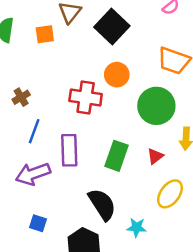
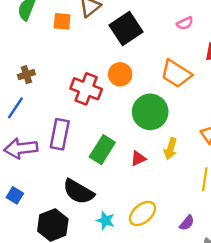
blue line: (34, 131) -> (15, 108), moved
yellow ellipse: (170, 194) -> (143, 213), moved
black semicircle: (102, 204) -> (78, 192), turned 140

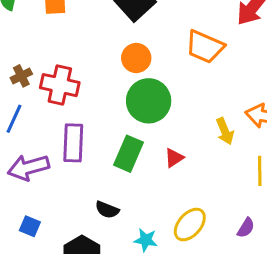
red cross: (86, 89) -> (60, 85), moved
green circle: (150, 112) -> (149, 101), moved
yellow arrow: (170, 149) -> (225, 131), moved, turned -30
black semicircle: (78, 192) -> (107, 210), size x0.6

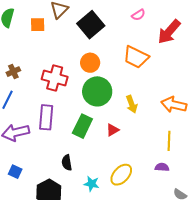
red cross: (60, 85) -> (55, 78), moved
yellow arrow: (225, 131) -> (132, 104), moved
black semicircle: (107, 210) -> (67, 163), turned 56
purple semicircle: (246, 228) -> (162, 167), moved, turned -120

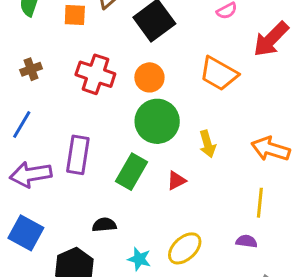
brown cross: (13, 72) -> (31, 69), moved
red cross: (55, 78) -> (95, 74), moved
black semicircle: (67, 163) -> (104, 225), turned 91
blue square: (15, 172) -> (26, 233), size x1.6

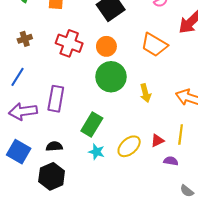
green rectangle: (131, 172) -> (92, 125), moved
red triangle: (176, 181) -> (157, 141), moved
black semicircle: (104, 225) -> (54, 146), moved
yellow ellipse: (185, 248) -> (129, 146), moved
cyan star: (139, 259) -> (97, 152), moved

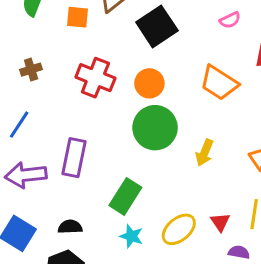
yellow arrow: (145, 93) -> (204, 153), turned 36
red triangle: (157, 141) -> (220, 222), turned -40

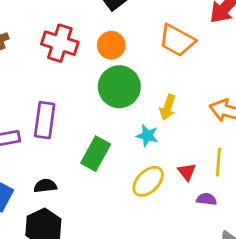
cyan star: (131, 236) -> (147, 136), moved

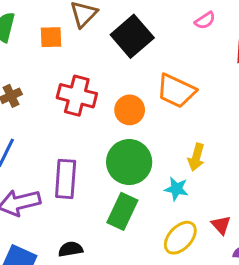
orange trapezoid: (177, 40) -> (176, 91), moved
orange circle: (111, 45) -> (130, 110), moved
green circle: (119, 87) -> (129, 162), moved

